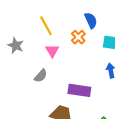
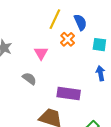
yellow line: (46, 26) -> (55, 19), moved, turned 54
gray semicircle: (41, 76) -> (29, 79), turned -96

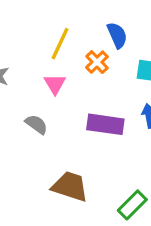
yellow line: (55, 19) -> (60, 44), moved
purple rectangle: (69, 93) -> (105, 124), moved

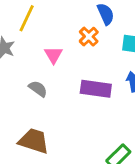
yellow line: (60, 44) -> (27, 18), moved
brown trapezoid: (70, 186) -> (34, 141), moved

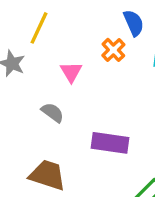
purple rectangle: (96, 89) -> (110, 143), moved

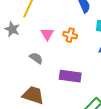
orange cross: (113, 50) -> (70, 35), moved, turned -32

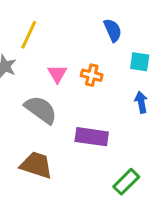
gray semicircle: (36, 58) -> (41, 110), size x1.6

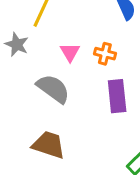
purple rectangle: (92, 137) -> (117, 96), moved, turned 76

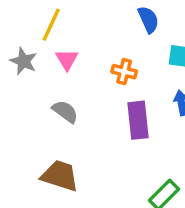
pink triangle: (70, 52) -> (67, 59), moved
gray semicircle: (53, 89) -> (65, 112), size x0.7

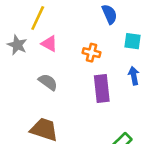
pink triangle: (67, 59) -> (49, 44), turned -30

